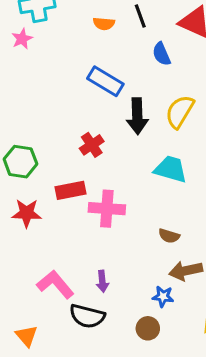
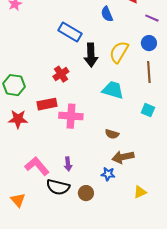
brown circle: (148, 328) -> (86, 193), moved

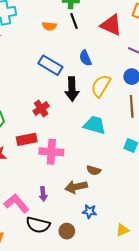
blue semicircle: (107, 14) -> (85, 58), moved
brown arrow: (123, 157) -> (76, 187), moved
purple arrow: (68, 164) -> (43, 194), moved

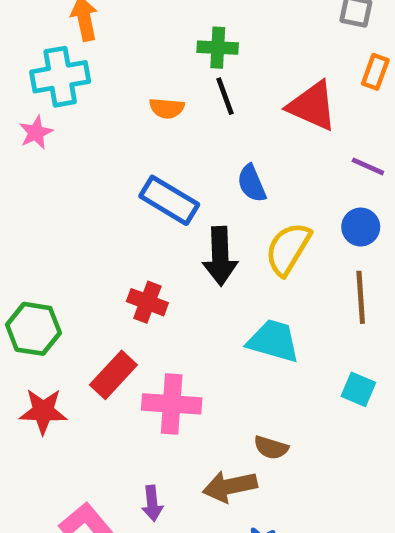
red cross: (41, 109) -> (147, 302), turned -35
red rectangle: (27, 139) -> (113, 375), turned -36

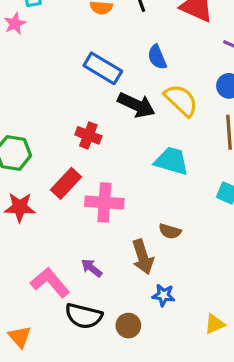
yellow semicircle: (288, 249) -> (181, 100), turned 102
black arrow: (220, 256) -> (136, 105), turned -63
brown arrow: (230, 486) -> (143, 257), turned -96
purple arrow: (152, 503) -> (92, 268), turned 135

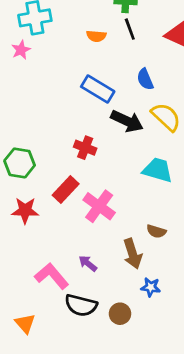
pink cross: (104, 203) -> (99, 206), turned 32

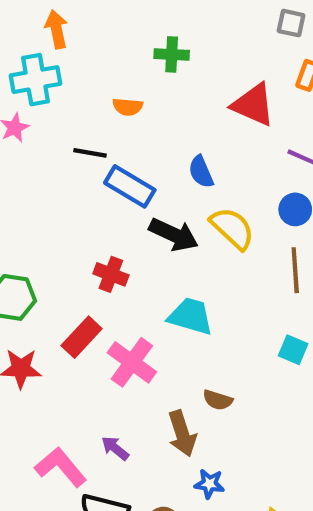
black line: (130, 29) -> (90, 153), moved, turned -60
cyan trapezoid: (158, 170) -> (190, 316), moved

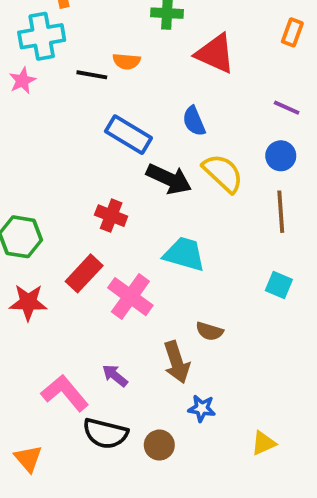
red triangle: (253, 105) -> (215, 54), moved
black line: (90, 153) -> (92, 75), moved

